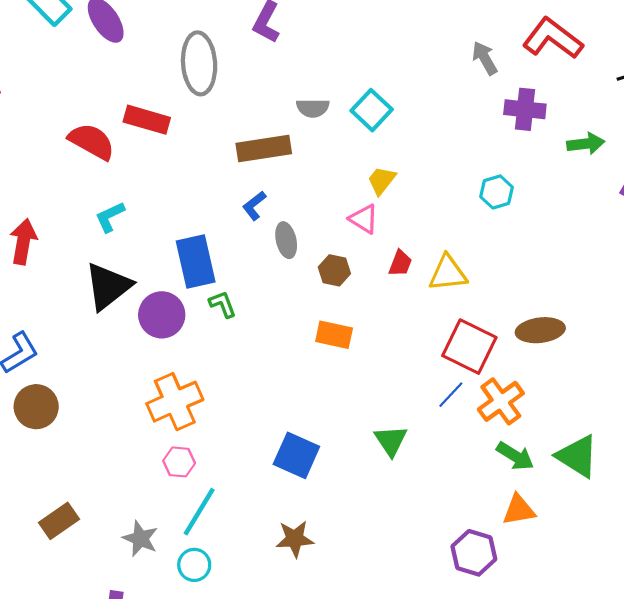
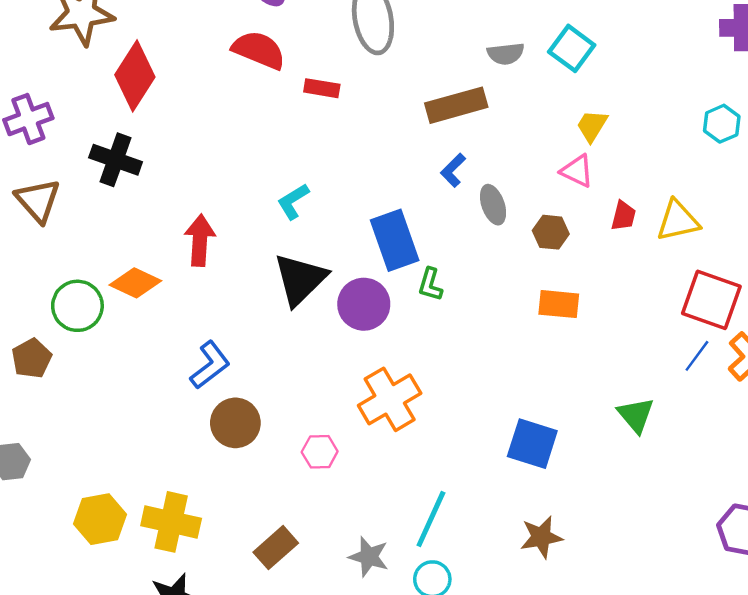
red rectangle: (147, 120) -> (322, 88), size x0.7
red semicircle: (92, 141) -> (259, 50), moved
green L-shape: (223, 304) -> (430, 284), turned -136
pink hexagon: (179, 462) -> (320, 452), moved

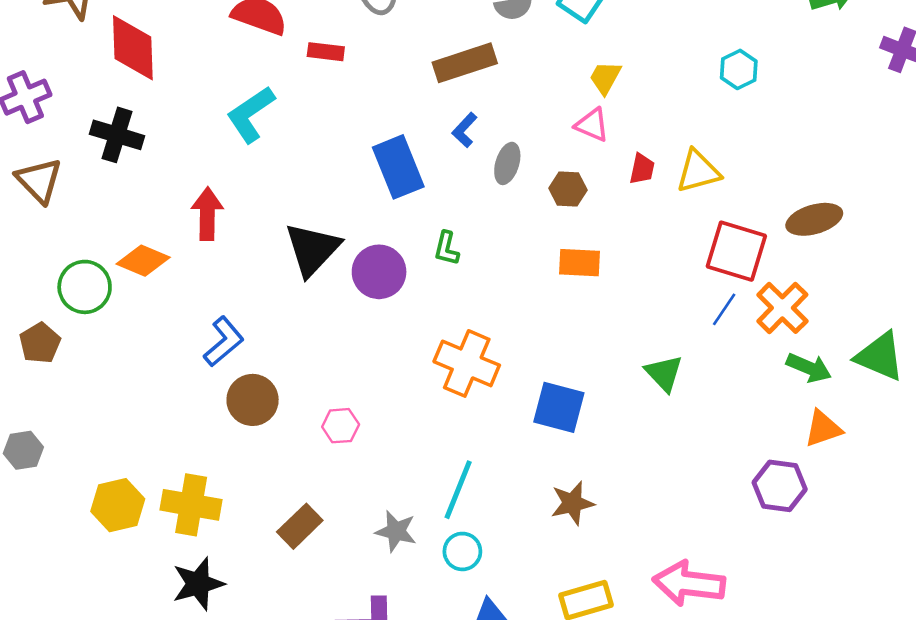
red diamond: (135, 76) -> (133, 48), turned -32
cyan L-shape: (293, 201) -> (251, 114), moved, size x1.5
gray ellipse: (493, 205) -> (507, 163), turned 39
blue rectangle: (395, 240) -> (398, 167), moved
orange cross: (390, 399) -> (467, 363), moved, turned -34

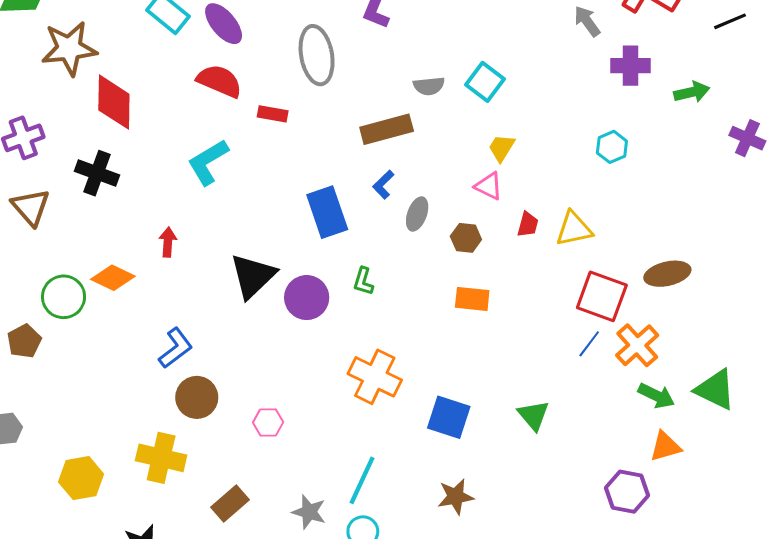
red arrow: (207, 214) -> (168, 242), size x0.7
green triangle: (664, 373) -> (533, 415), moved
yellow cross: (191, 505) -> (161, 458), moved

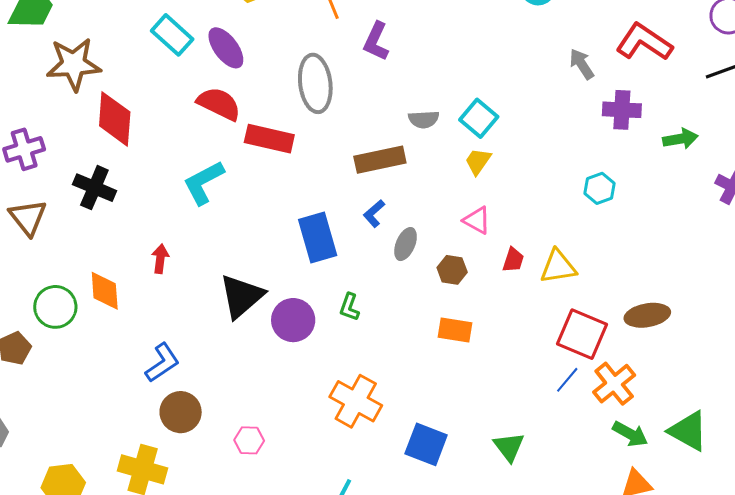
red rectangle: (273, 114) -> (269, 139), size x1.6
yellow trapezoid: (502, 148) -> (478, 161), moved
orange diamond: (113, 278) -> (105, 291), turned 57

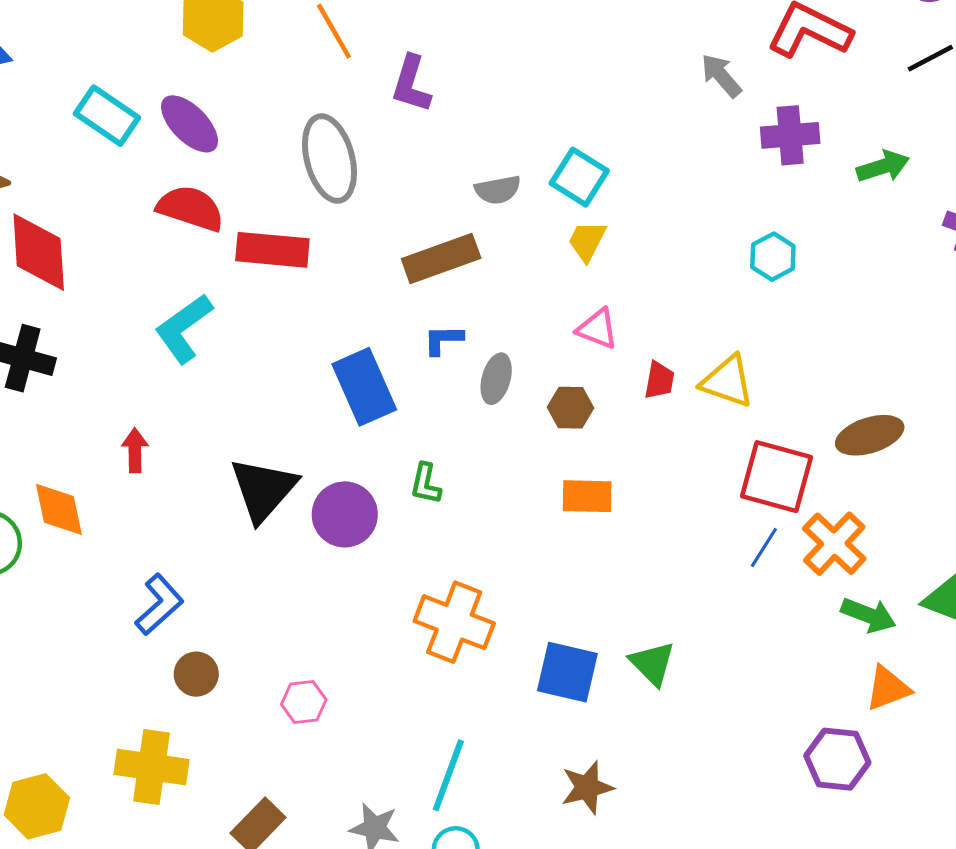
blue L-shape: (374, 213) -> (443, 340), turned 48
yellow triangle: (558, 267) -> (727, 381), turned 36
brown circle: (181, 412) -> (196, 674), size x0.7
green triangle: (509, 447) -> (652, 663), moved

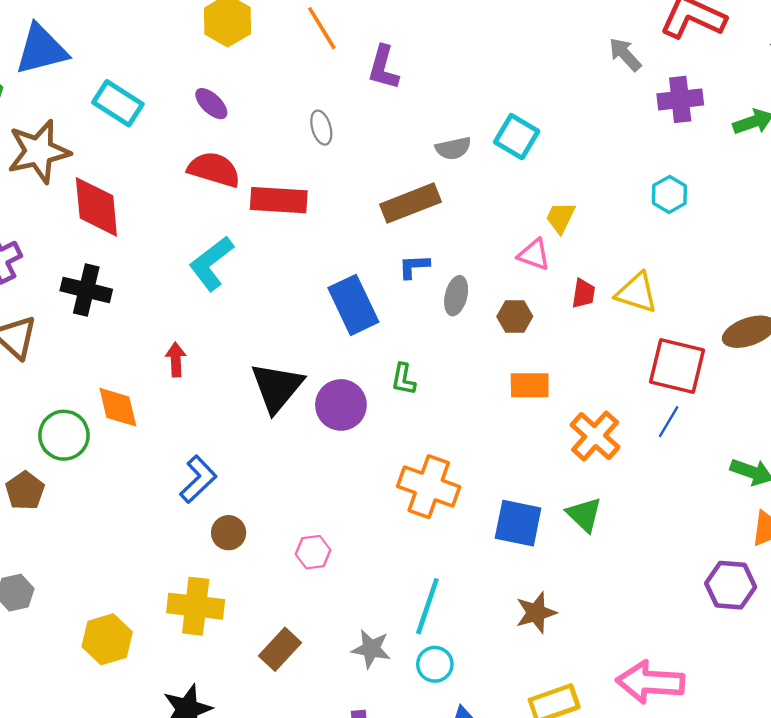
cyan rectangle: (107, 116) -> (118, 103), moved
purple ellipse: (190, 124) -> (211, 104), size x0.7
gray ellipse: (329, 159) -> (321, 128), size x0.5
yellow trapezoid: (587, 241) -> (560, 218), moved
orange cross: (834, 544) -> (595, 436), moved

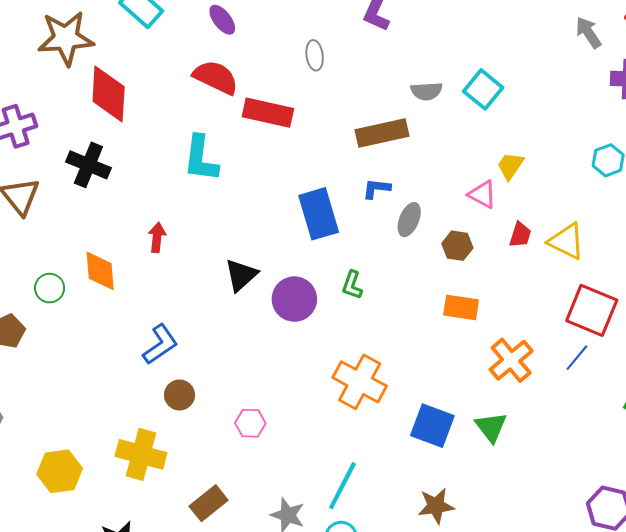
cyan L-shape: (211, 263) -> (201, 158), turned -54
black triangle: (277, 387) -> (241, 275), size x0.7
green circle: (64, 435) -> (50, 288), size x0.7

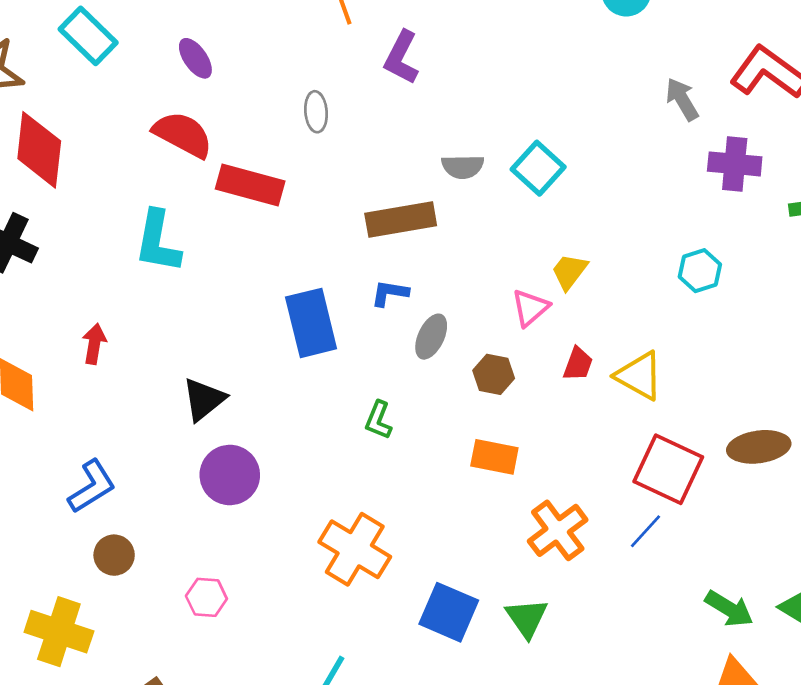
pink triangle: (482, 194) -> (530, 308), turned 48
green L-shape: (352, 285) -> (378, 420), moved
purple circle: (294, 299) -> (230, 475), moved

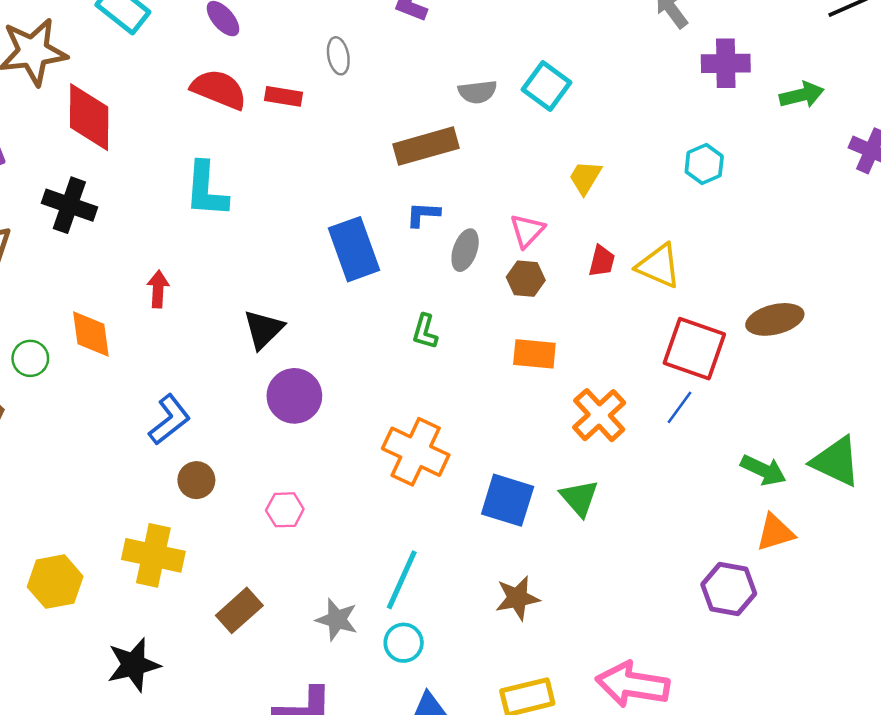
red rectangle: (250, 185) -> (284, 96), moved, size x0.6
pink triangle: (530, 308) -> (527, 231), moved

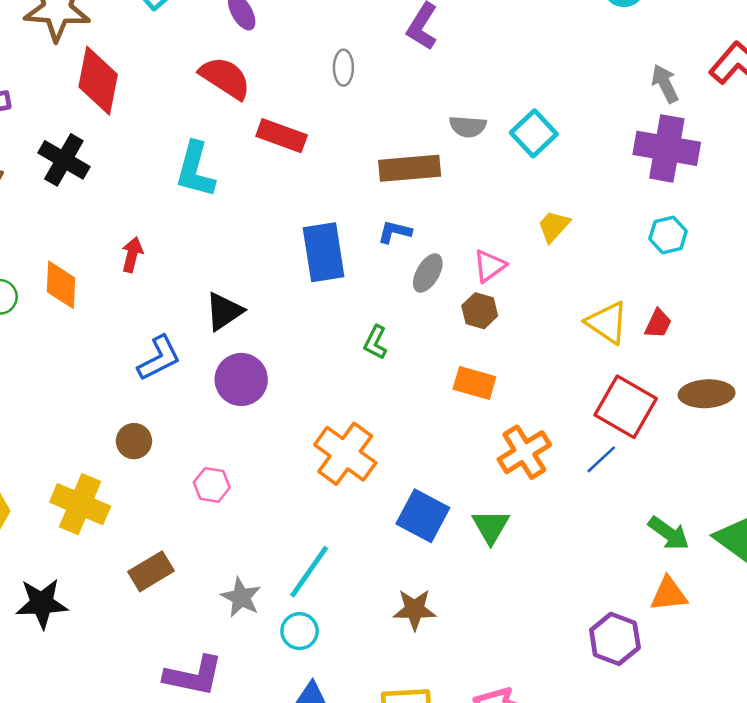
purple cross: (726, 63) -> (667, 148), moved, size x1.4
red rectangle: (284, 96) -> (282, 136), moved, size x1.4
red trapezoid: (602, 261) -> (658, 324), moved
blue L-shape: (169, 420) -> (159, 358), moved

